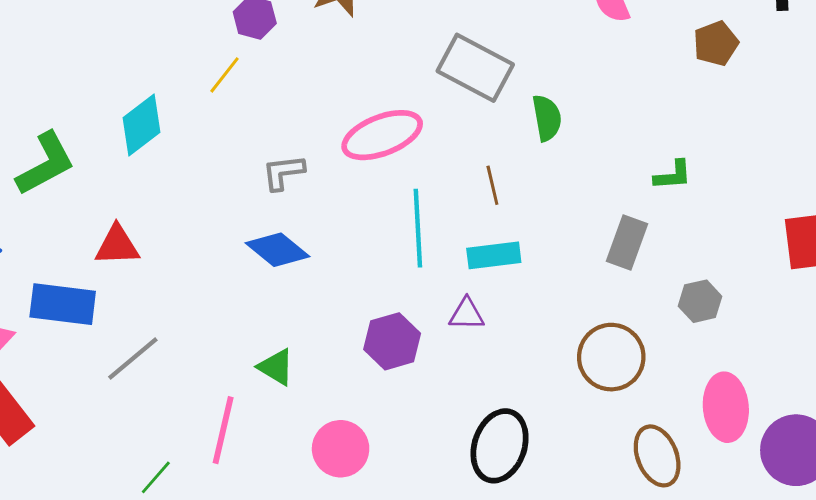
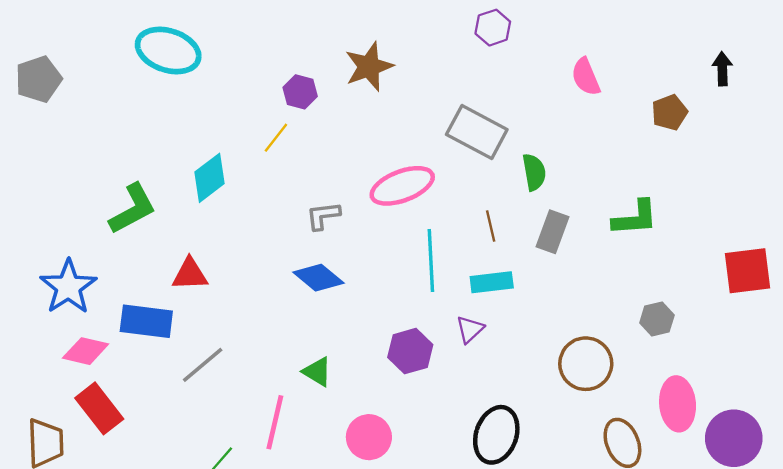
green L-shape: (673, 175) -> (635, 218), size x1.5
gray rectangle: (627, 243) -> (552, 232), moved
purple triangle: (467, 314) -> (470, 329), turned -44

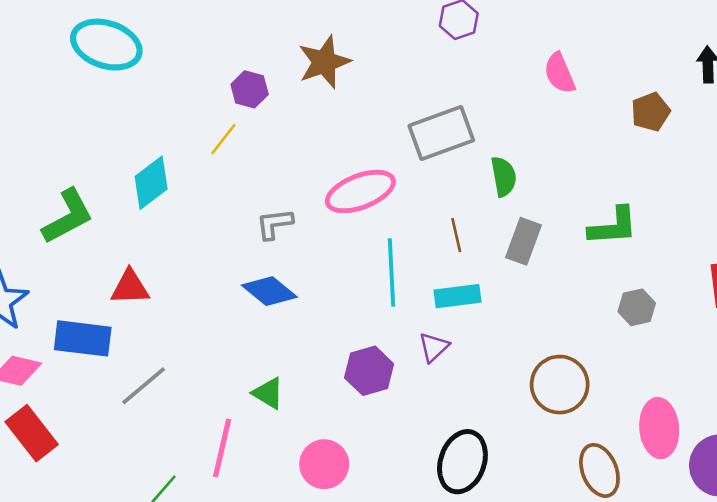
gray rectangle: (477, 132) -> (441, 133), turned -48
gray hexagon: (657, 319) -> (637, 307), moved

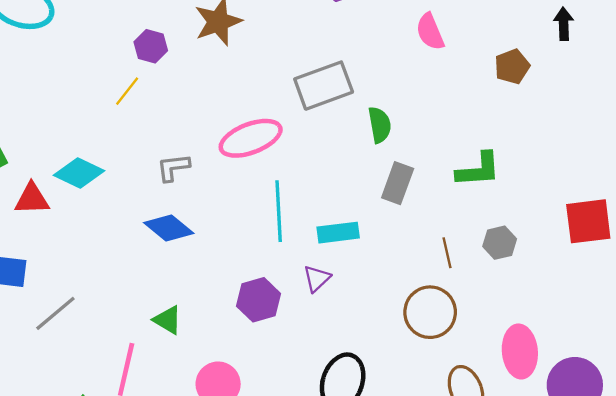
cyan diamond: (151, 183) -> (79, 173), moved, turned 63
brown line: (456, 235) -> (447, 253), moved
red triangle: (130, 287) -> (32, 199), moved

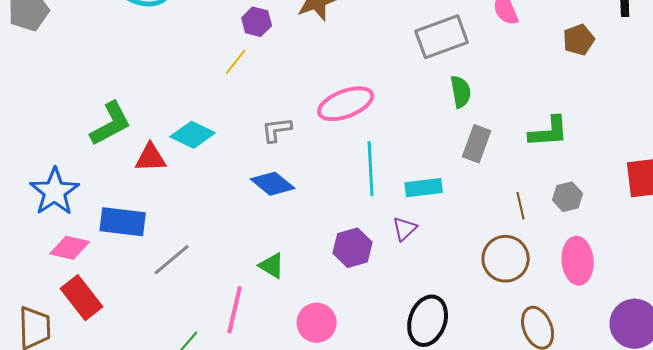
gray rectangle: (324, 86) -> (442, 37), moved
pink ellipse: (520, 351) -> (578, 261), moved

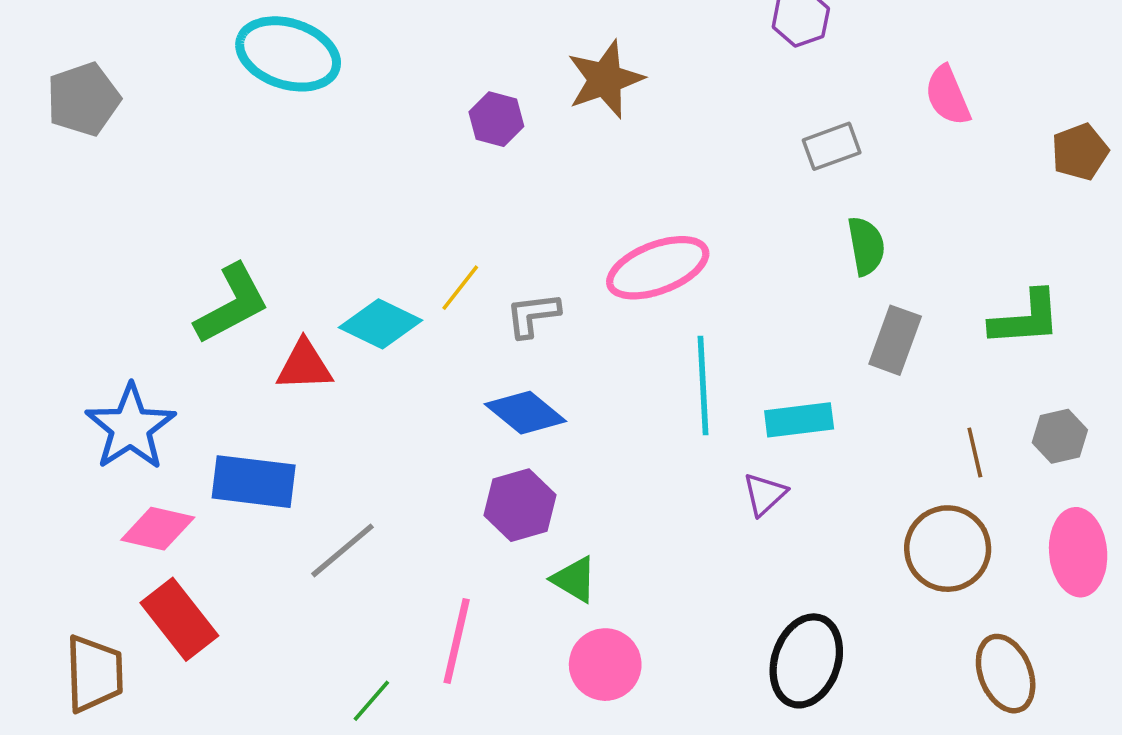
gray rectangle: (442, 37) -> (832, 146), size x0.6
yellow line: (236, 62) -> (460, 288), moved
purple hexagon: (353, 248) -> (520, 505), moved
green triangle: (272, 266) -> (574, 579), moved

